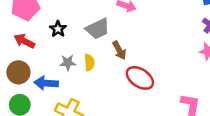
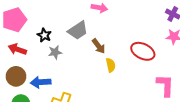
yellow semicircle: (89, 62) -> (111, 65), moved
gray star: (68, 63) -> (55, 52), moved
red ellipse: (140, 78) -> (143, 51), moved

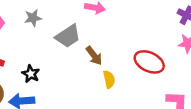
black star: (44, 35) -> (31, 74), moved
gray star: (55, 52) -> (33, 18), moved

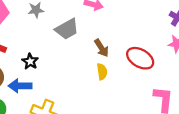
brown arrow: (94, 56) -> (101, 48), moved

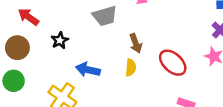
blue arrow: (20, 86) -> (88, 70), moved

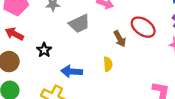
brown arrow: (136, 43) -> (120, 39), moved
red ellipse: (173, 63) -> (143, 27), moved

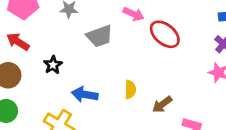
red ellipse: (143, 27) -> (165, 34), moved
brown arrow: (120, 39) -> (162, 104), moved, turned 77

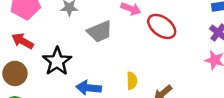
black star: (53, 65) -> (57, 61), size x1.6

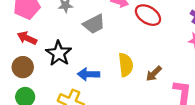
yellow semicircle: (132, 81) -> (126, 65), size x1.5

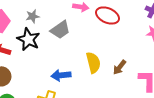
black star: (59, 53) -> (28, 39), moved

